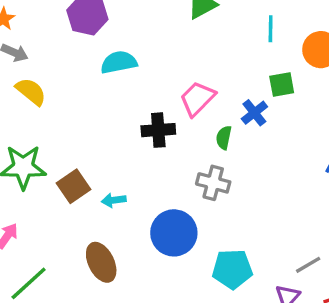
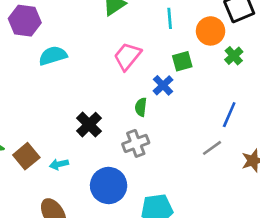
pink trapezoid: (197, 99) -> (127, 56), moved
black cross: (158, 130) -> (89, 125), moved, turned -35
gray cross: (213, 183) -> (136, 143), turned -30
gray line: (308, 265) -> (212, 148), moved

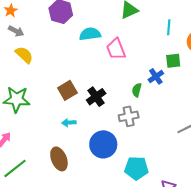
cyan semicircle: (53, 56) -> (90, 34), moved
pink trapezoid: (127, 56) -> (116, 49), moved, turned -70
brown square: (26, 156) -> (67, 90), moved

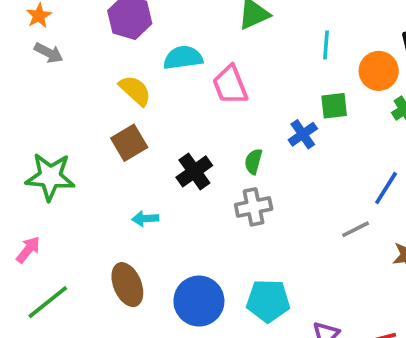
yellow semicircle: (24, 55) -> (135, 90), moved
brown square: (67, 90) -> (129, 143), moved
green semicircle: (137, 90) -> (253, 161), moved
blue circle: (103, 144) -> (199, 301), moved

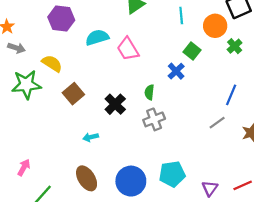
yellow semicircle: (135, 90) -> (52, 63), moved
green square: (334, 106) -> (192, 51), turned -35
green star: (50, 177) -> (26, 85), moved

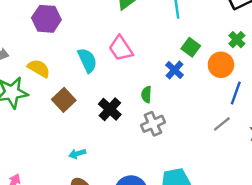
orange circle: (215, 26) -> (221, 65), moved
cyan semicircle: (97, 37) -> (87, 60), moved, turned 85
cyan arrow: (91, 137) -> (77, 154), moved

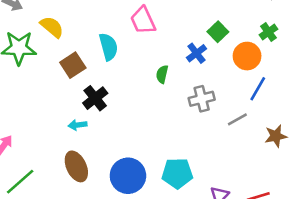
cyan semicircle: (87, 60) -> (108, 47), moved
black cross: (110, 109) -> (95, 98), moved
gray cross: (153, 124) -> (202, 99), moved

